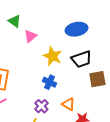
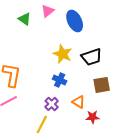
blue ellipse: (76, 29) -> (75, 21), moved, turned 75
pink triangle: (30, 36) -> (48, 11), moved
brown square: (97, 79) -> (102, 85), moved

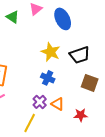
brown square: (102, 85) -> (90, 83), turned 30
orange triangle: (79, 102) -> (58, 104), moved

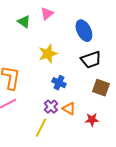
blue ellipse: (63, 19) -> (84, 31), moved
yellow star: (51, 52) -> (48, 54), moved, turned 30

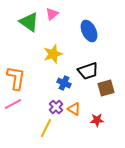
green triangle: (24, 22) -> (29, 22), size x1.5
black trapezoid: (91, 60) -> (88, 71), moved
brown square: (101, 88) -> (106, 88), turned -36

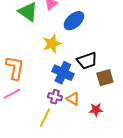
blue ellipse: (89, 31) -> (74, 21), moved, turned 75
blue cross: (64, 83) -> (63, 73), size x1.5
purple cross: (56, 107) -> (55, 97), turned -32

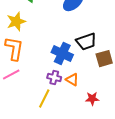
yellow star: (52, 44) -> (16, 22), moved
red star: (96, 110) -> (92, 99), moved

